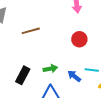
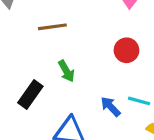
green arrow: (50, 69) -> (66, 71), moved, turned 64

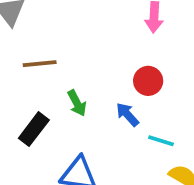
brown line: (52, 27) -> (40, 64), moved
blue arrow: (111, 107) -> (127, 114), moved

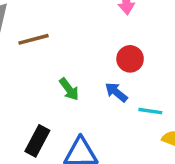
brown line: (40, 64) -> (34, 39), moved
black rectangle: (34, 129) -> (37, 141), moved

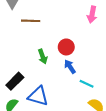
red circle: (130, 59) -> (66, 47), moved

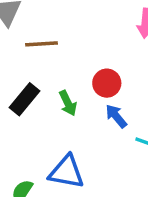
black rectangle: (15, 81) -> (24, 99), moved

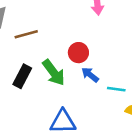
green arrow: (68, 103) -> (54, 73), size x1.5

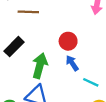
green arrow: (54, 73) -> (40, 66), moved, turned -145

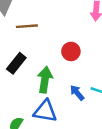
blue arrow: (72, 63) -> (77, 93), moved

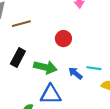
green arrow: (45, 80) -> (45, 67), turned 105

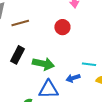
red circle: (63, 39) -> (62, 27), moved
blue arrow: (75, 73) -> (73, 78), moved, turned -56

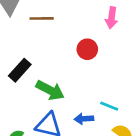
brown line: (20, 23) -> (42, 18), moved

